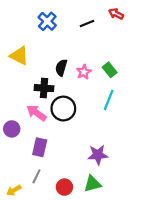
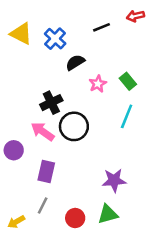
red arrow: (116, 14) -> (135, 16), turned -40
blue cross: (47, 21) -> (55, 39), moved
yellow triangle: (19, 56) -> (21, 34), moved
black semicircle: (61, 68) -> (75, 62), moved, turned 42
black cross: (44, 88) -> (51, 103), turned -30

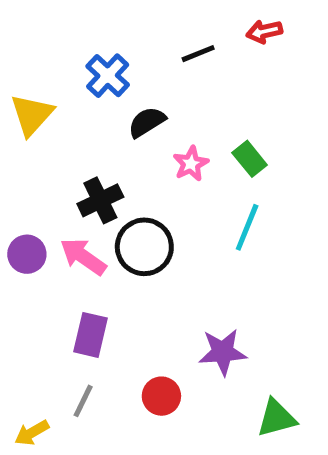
yellow triangle: (21, 34) -> (32, 115), moved, turned 45
purple circle: (14, 150) -> (27, 254), moved
green triangle: (108, 214) -> (276, 418), moved
red circle: (75, 218) -> (161, 396), moved

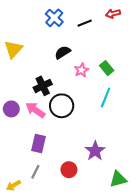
blue cross: (108, 76) -> (54, 18), moved
purple star: (223, 352) -> (95, 151), turned -30

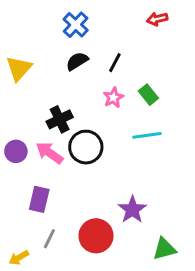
black line: (85, 23) -> (115, 63), moved, turned -40
black semicircle: (63, 52) -> (77, 61), moved
cyan line: (106, 97) -> (147, 135), turned 60
purple rectangle: (39, 143) -> (39, 199), moved
red circle: (69, 170) -> (96, 236), size x1.5

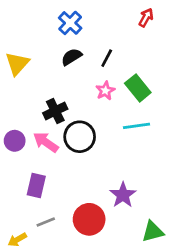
red arrow: (157, 19) -> (146, 18), turned 132
green rectangle: (148, 95) -> (138, 88), size x1.4
gray line: (49, 239) -> (46, 222), turned 42

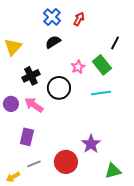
red arrow: (146, 18) -> (79, 19), moved
black line: (107, 58) -> (115, 43), moved
black cross: (55, 111) -> (31, 76), moved
black circle: (80, 137) -> (59, 88), moved

